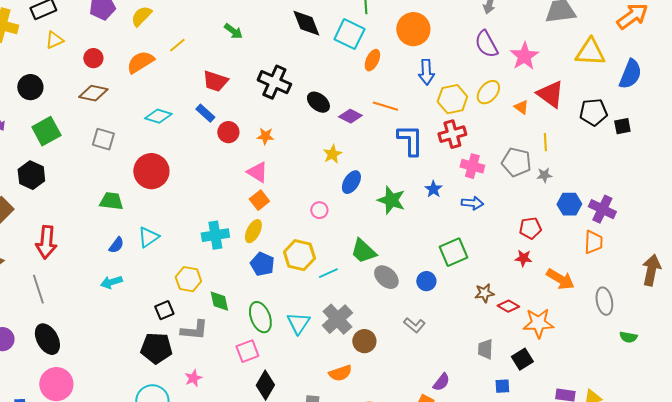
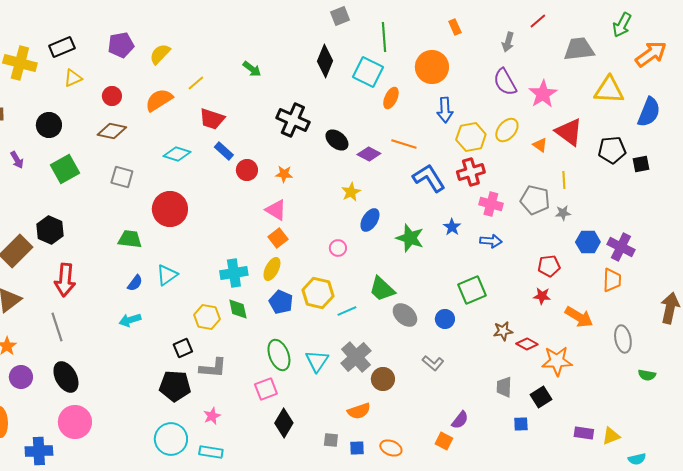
black diamond: (306, 23) -> (325, 61), turned 44
red trapezoid: (215, 81) -> (212, 119), moved
blue L-shape: (410, 140) -> (429, 178), turned -32
black hexagon: (31, 175) -> (50, 230), moved
green diamond: (219, 301) -> (238, 309), moved

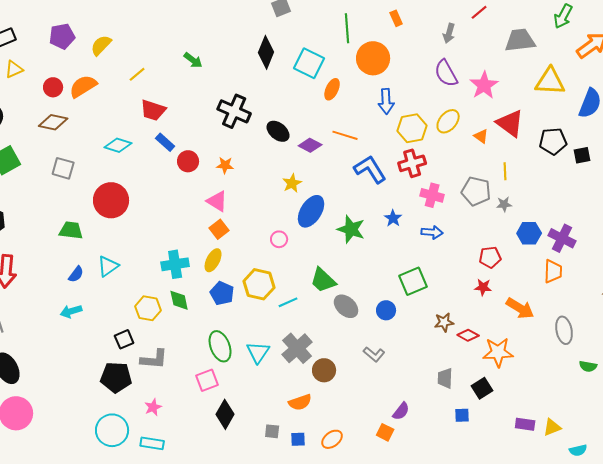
green line: (384, 37) -> (347, 28), moved
orange semicircle: (159, 100) -> (83, 86), moved
blue ellipse: (370, 220) -> (311, 211), size x1.4
orange ellipse: (391, 448) -> (332, 439), turned -60

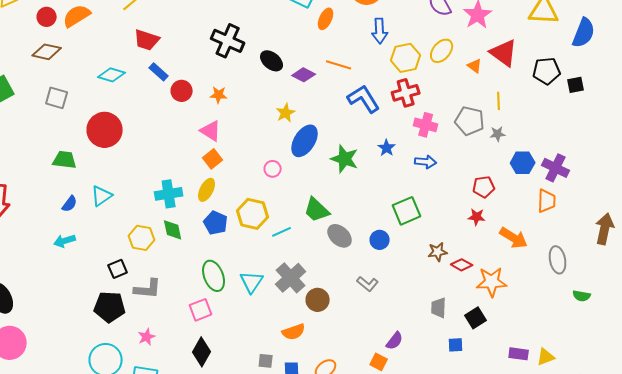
black diamond: (225, 414) -> (202, 352), moved

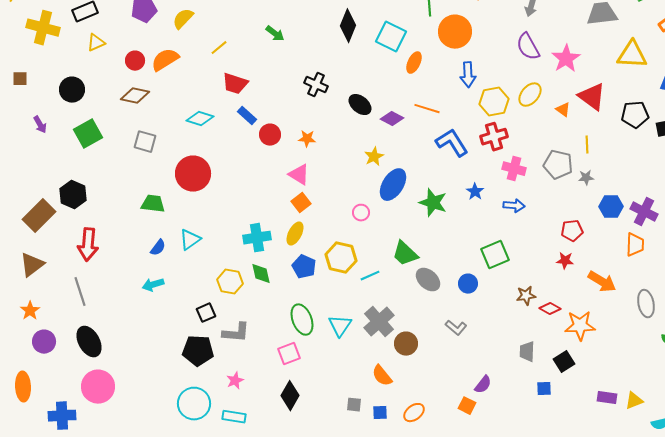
black cross: (228, 41) -> (316, 85), size x0.7
orange semicircle: (294, 332) -> (382, 376), turned 70

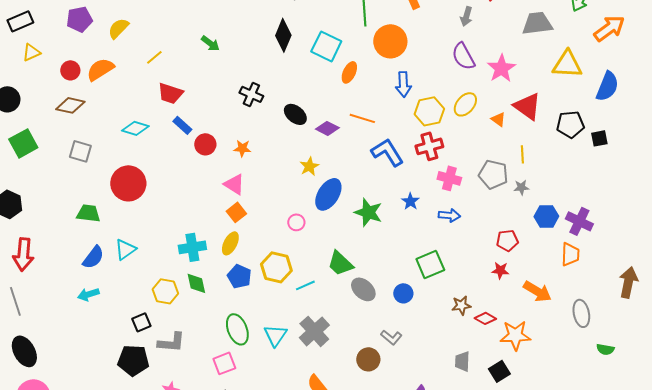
blue semicircle: (158, 248) -> (93, 257), size x1.4
brown circle: (406, 344) -> (368, 359), moved

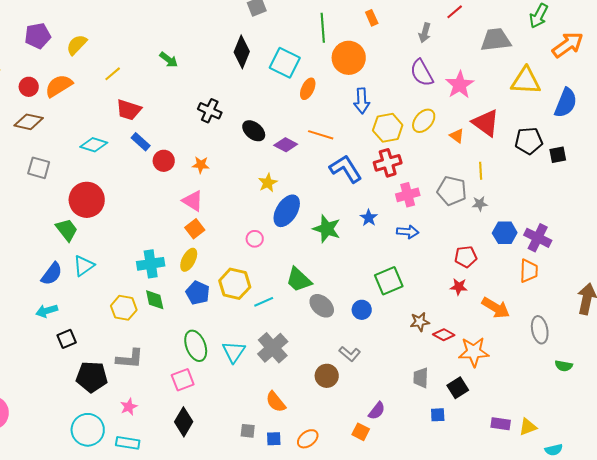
pink cross: (449, 178) -> (408, 195), turned -30
green trapezoid: (88, 213) -> (67, 230), moved, turned 45
black square: (141, 322) -> (67, 339), moved

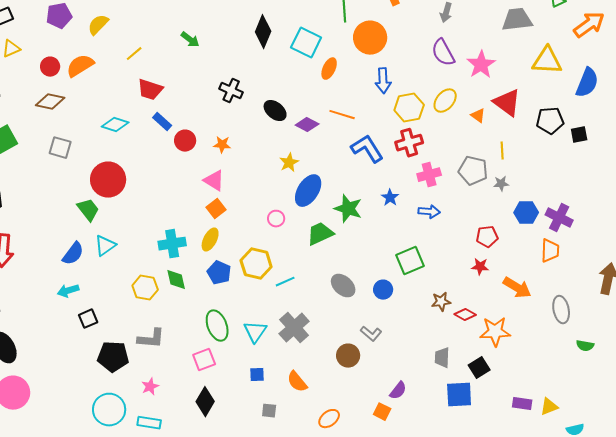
green trapezoid: (299, 280) -> (320, 234), moved, turned 112
blue square: (438, 415) -> (459, 395), size x1.8
blue square: (274, 439) -> (257, 375), moved

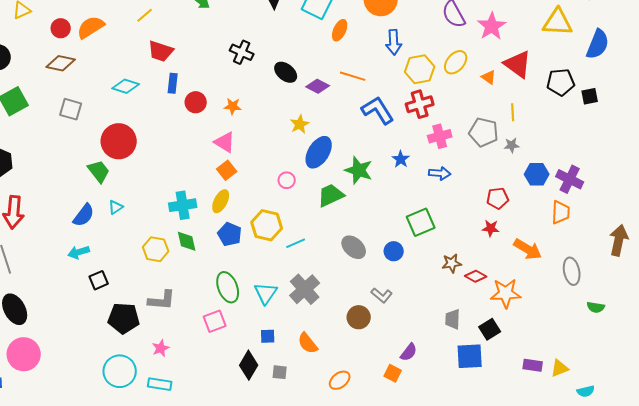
blue rectangle: (162, 122) -> (173, 83), turned 54
cyan triangle: (105, 246) -> (116, 207), size x0.7
black diamond: (205, 402) -> (249, 365), moved

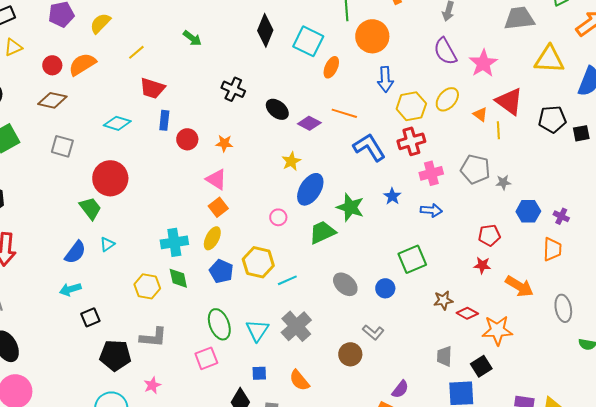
yellow line: (513, 112) -> (498, 130), moved
purple cross: (570, 179) -> (561, 216), size x0.6

